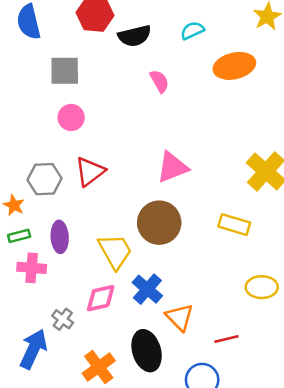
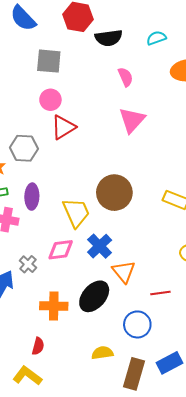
blue semicircle: (29, 22) -> (23, 18), turned -36
pink triangle: (172, 167) -> (132, 120), moved, turned -32
red triangle: (90, 171) -> (63, 127), moved
black ellipse: (147, 351) -> (94, 296), turned 52
orange cross: (99, 367) -> (54, 306), turned 32

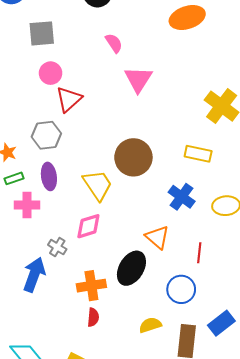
pink semicircle: (126, 77) -> (114, 43), moved
gray hexagon: (24, 148) -> (46, 135), moved
blue cross: (100, 246) -> (182, 197), moved
red line: (160, 293) -> (199, 253), turned -66
red semicircle: (38, 346) -> (93, 317), moved

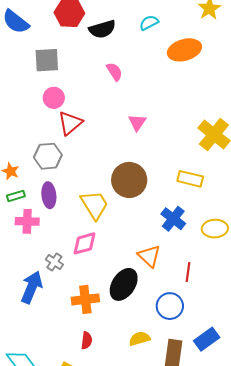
pink triangle: (138, 79) -> (137, 122), moved, size x0.7
red semicircle: (93, 317) -> (87, 340), moved

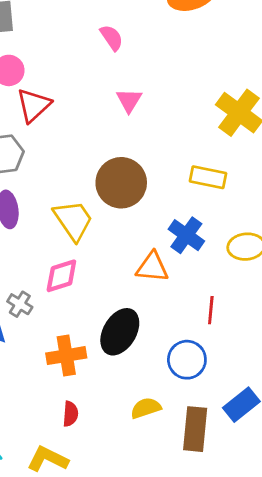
pink semicircle: (114, 72) -> (112, 38), moved
orange triangle: (149, 256) -> (152, 267), moved, turned -35

